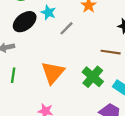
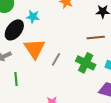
gray line: (67, 28) -> (56, 59), moved
orange triangle: (53, 73) -> (35, 49), moved

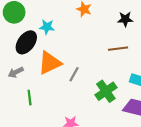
orange triangle: (35, 49) -> (50, 63), turned 40
green cross: (86, 63) -> (106, 91), moved, turned 30

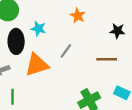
black ellipse: (26, 42) -> (16, 41), turned -45
gray line: (74, 74) -> (66, 51), moved

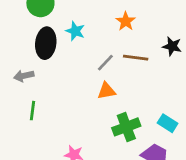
brown line: (107, 59) -> (136, 58), moved
orange triangle: (37, 65) -> (106, 91), moved, size x0.6

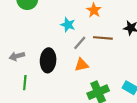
cyan star: (75, 31) -> (68, 25), moved
black ellipse: (46, 43) -> (48, 60), moved

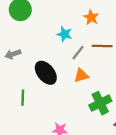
gray arrow: (17, 56) -> (13, 54), moved
black ellipse: (48, 60) -> (46, 73), turned -40

